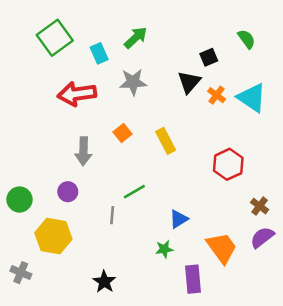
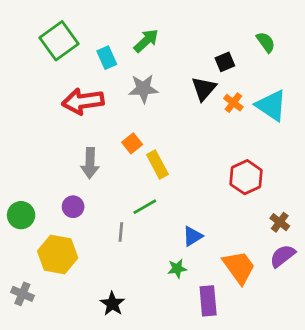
yellow rectangle: (166, 141) -> (157, 165), moved

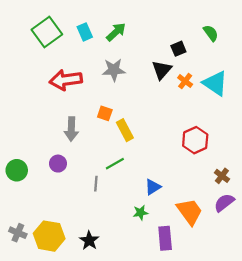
cyan rectangle: (107, 58) -> (85, 32), moved
orange square: (132, 143) -> (105, 113), turned -32
yellow hexagon: (58, 254) -> (49, 236), moved

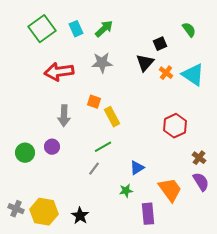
green circle: (17, 170) -> (25, 153), moved
gray line: (96, 184) -> (94, 169), moved, turned 32
purple semicircle: (224, 203) -> (201, 182), turned 96

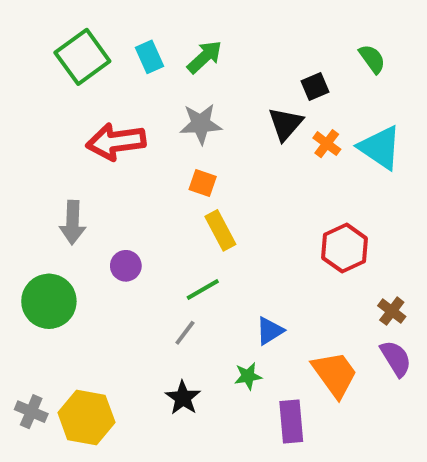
orange square: (94, 102) -> (203, 183), moved
gray arrow: (64, 116) -> (73, 222), moved
purple circle: (52, 147) -> (126, 266), moved
green circle: (25, 153) -> (49, 301), size x1.4
black star: (80, 216) -> (183, 398), moved

